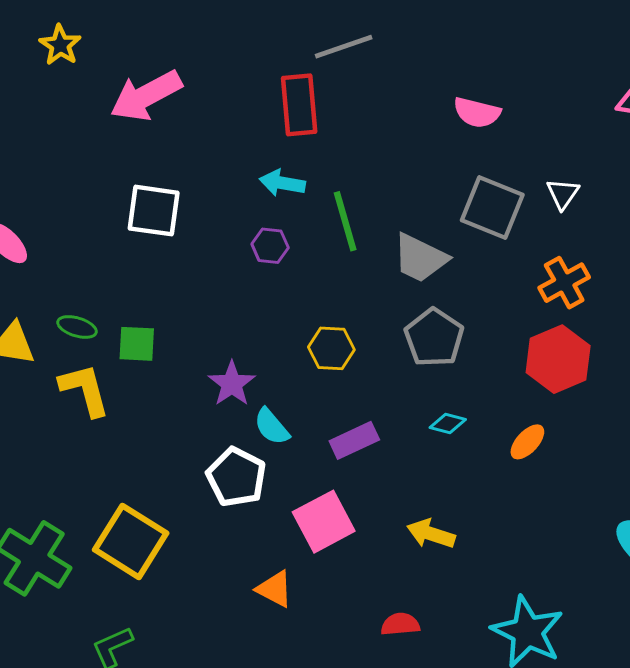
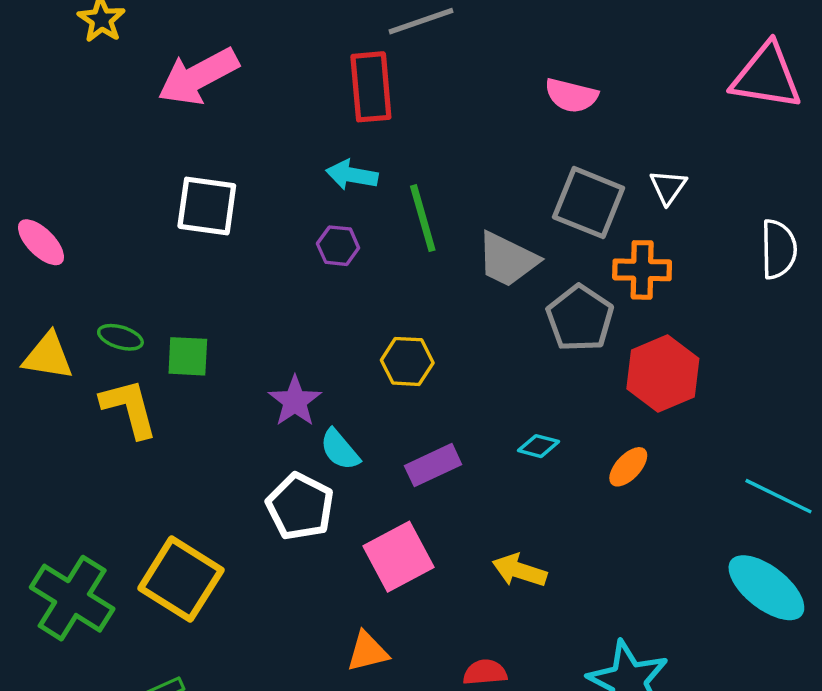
orange cross: (564, 283) -> (642, 270), moved, turned 30
gray pentagon: (434, 338) -> (580, 318), moved
orange triangle: (275, 589) -> (367, 652), moved, turned -42

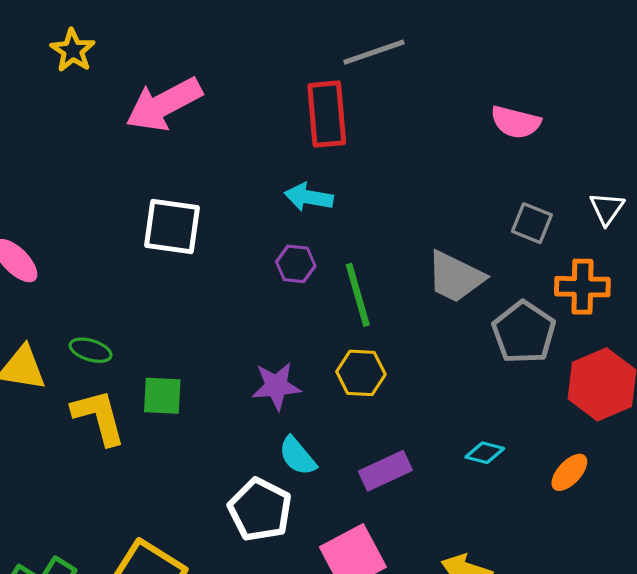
gray square: (589, 203) -> (532, 223), size x0.6
green line: (423, 218) -> (358, 295), moved
green square: (188, 356) -> (162, 396), moved
purple star: (295, 401) -> (276, 386), moved, turned 30

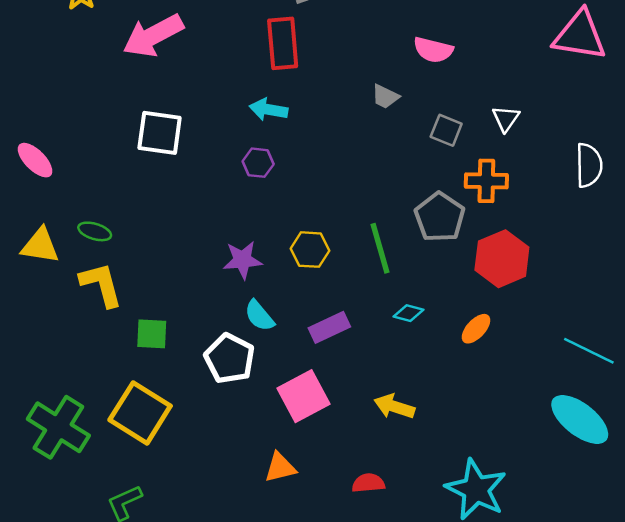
gray trapezoid: (455, 277) -> (385, 97), moved, size x0.6
green line: (358, 295) -> (380, 248), moved
green square: (162, 396) -> (152, 334), moved

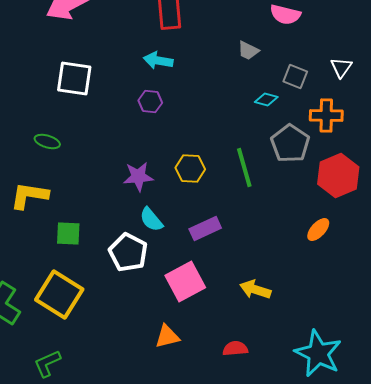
green ellipse: (95, 231) -> (47, 142), moved
yellow L-shape: (101, 285) -> (29, 196), turned -66
cyan diamond: (409, 313) -> (266, 100), moved

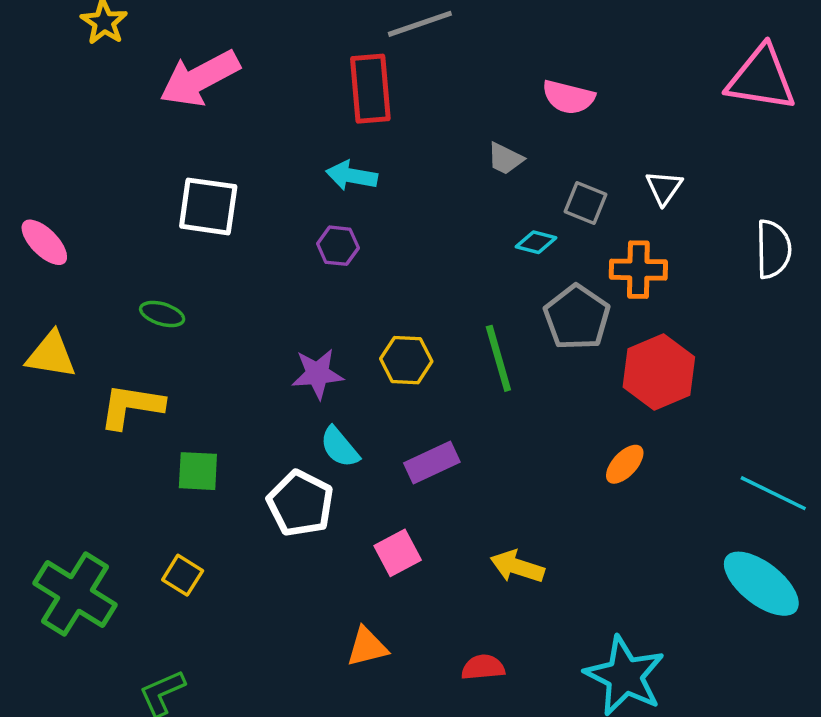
pink square: (185, 282) -> (398, 553), size x0.7
yellow square: (59, 295) -> (183, 575), size x0.5

